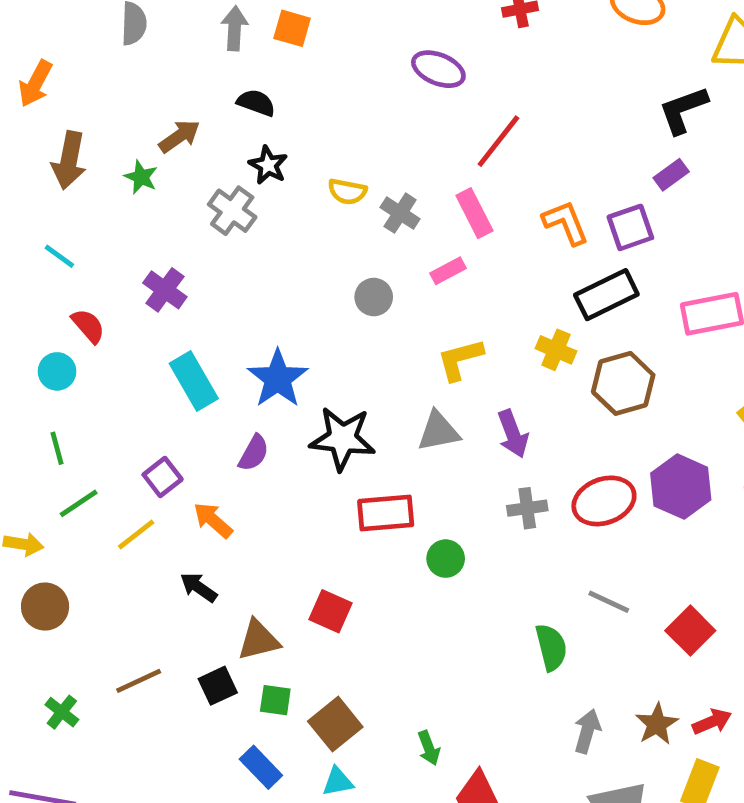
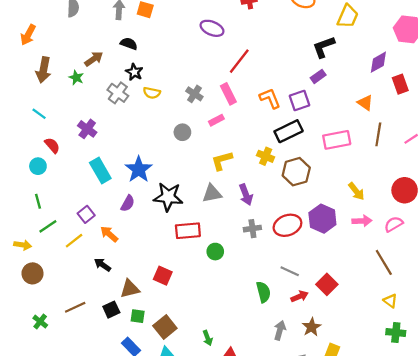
yellow semicircle: (347, 191) -> (152, 93), moved
red arrow: (712, 722) -> (300, 296), moved

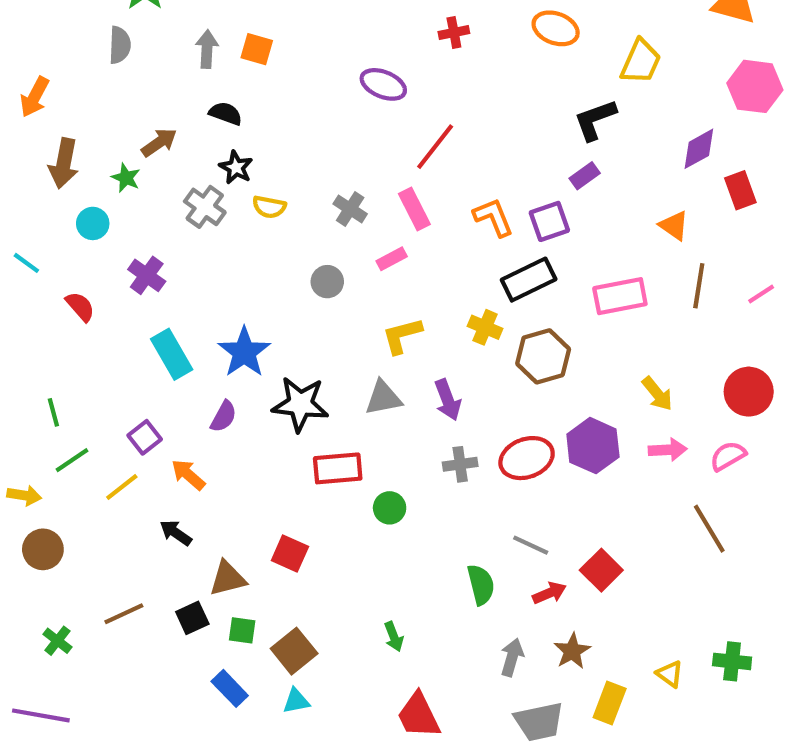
cyan line: (39, 114) -> (26, 263), moved
cyan circle: (38, 166) -> (93, 223), moved
yellow triangle: (390, 301) -> (670, 674), moved
green arrow: (208, 338) -> (394, 637), moved

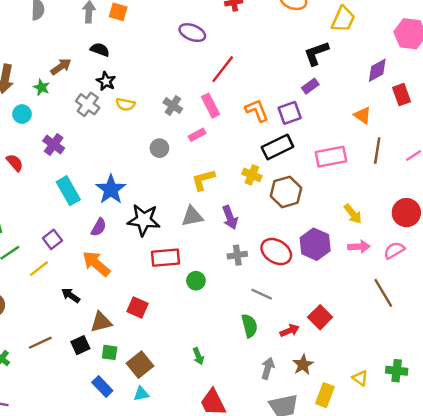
red ellipse: (527, 458) -> (276, 252), turned 52
orange arrow: (188, 475) -> (96, 264), moved, size x1.4
gray line: (531, 545) -> (262, 294), moved

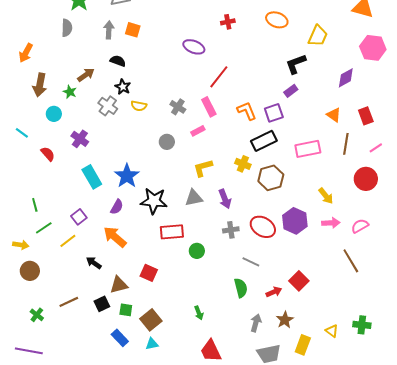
red rectangle: (401, 95) -> (366, 116), moved
red circle: (406, 213) -> (366, 179), moved

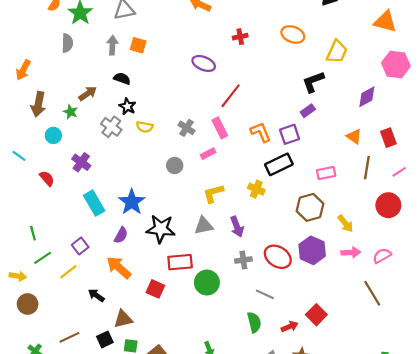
pink rectangle: (308, 149) -> (326, 173), size x0.7
brown hexagon: (271, 178) -> (310, 207), moved
green circle: (197, 251) -> (207, 283), size x1.5
red square: (149, 273) -> (155, 289), moved

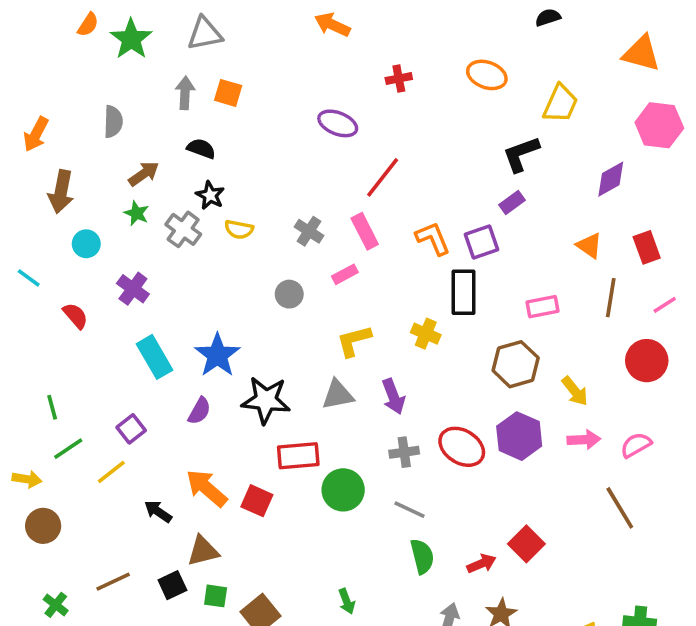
gray semicircle: (67, 43) -> (113, 122), moved
green star: (71, 112) -> (137, 213), moved
black rectangle: (279, 164) -> (463, 292), turned -64
orange arrow: (119, 267) -> (207, 488), moved
gray line: (265, 294) -> (410, 510), moved

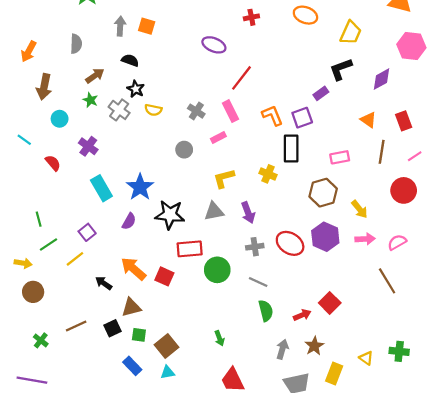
black L-shape: (521, 154) -> (341, 69), moved

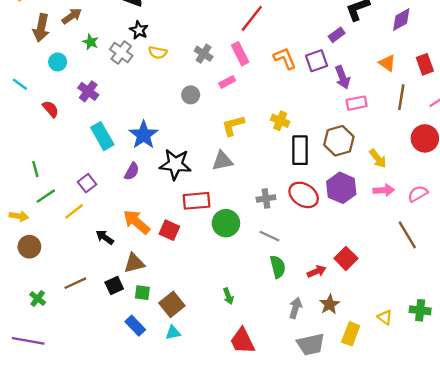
brown arrow: (95, 76) -> (72, 16), moved
black rectangle: (291, 149) -> (300, 150), moved
purple arrow: (248, 212) -> (342, 77), moved

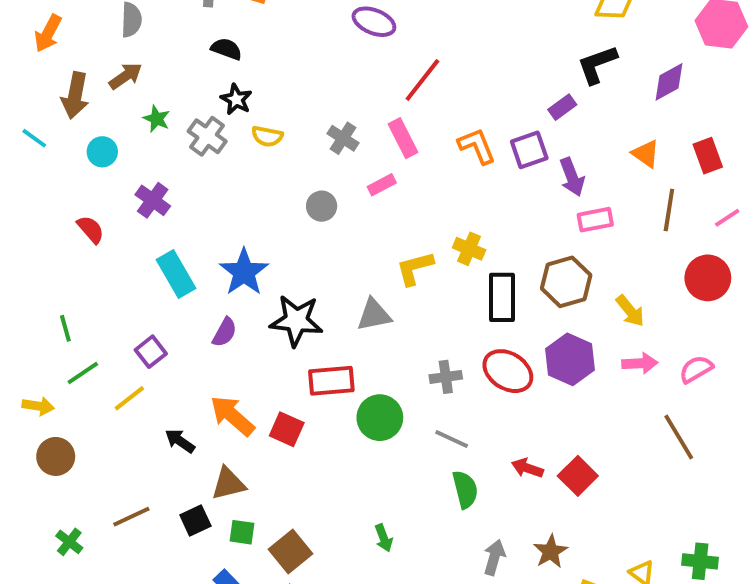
cyan line: (20, 84) -> (34, 138), moved
yellow L-shape: (233, 125) -> (415, 268), moved
red arrow: (317, 271) -> (527, 468), moved, turned -138

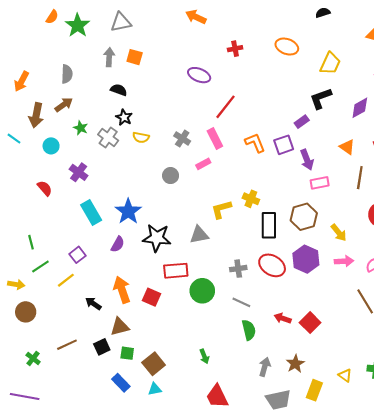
orange arrow: (232, 416) -> (122, 290), turned 30

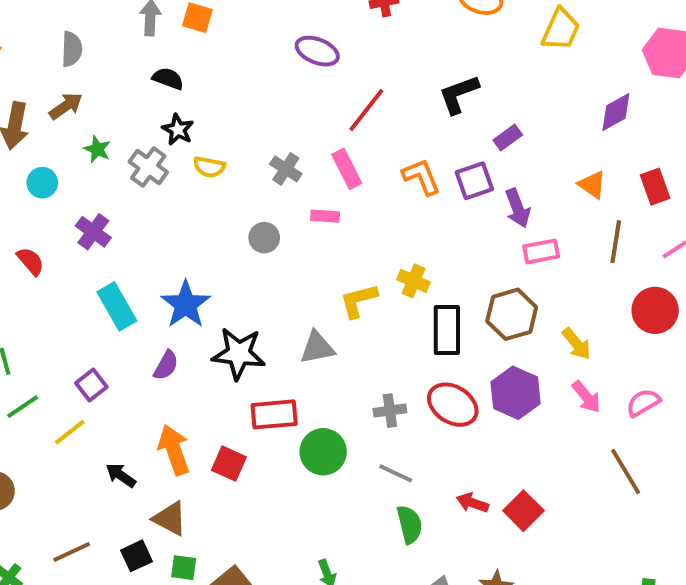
black L-shape: (321, 98) -> (459, 94), moved
pink rectangle: (203, 164) -> (325, 216), turned 32
pink arrow: (344, 261) -> (586, 397), turned 54
brown triangle: (120, 327) -> (170, 519), turned 42

